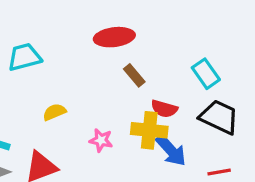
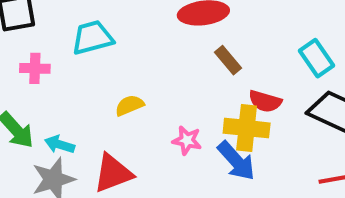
blue arrow: (171, 150) -> (236, 161), moved

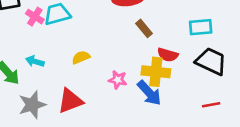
cyan rectangle: (316, 58) -> (201, 27), turned -60
pink cross: (35, 68) -> (35, 17), moved, turned 30
cyan arrow: (60, 144) -> (35, 61), moved

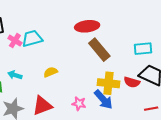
brown rectangle: (144, 28) -> (99, 50), size x1.6
red semicircle: (168, 55) -> (132, 82), moved
pink star: (118, 80) -> (79, 104), moved

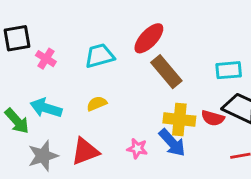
red ellipse: (87, 26) -> (149, 38), turned -40
cyan trapezoid: (32, 38) -> (100, 56), moved
cyan arrow: (15, 75) -> (46, 108), size x1.5

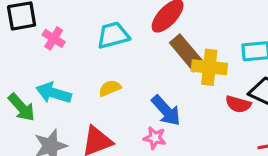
yellow cross: (179, 120) -> (209, 67), moved
blue arrow: (172, 143) -> (166, 111), moved

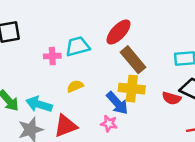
pink cross: (54, 38) -> (52, 56), moved, turned -35
yellow cross: (209, 67) -> (132, 89), moved
cyan arrow: (54, 93) -> (39, 104), moved

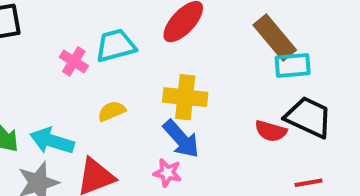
pink cross: (52, 56) -> (74, 61), turned 35
brown rectangle: (133, 60) -> (275, 38), moved
yellow cross: (132, 89) -> (185, 97), moved

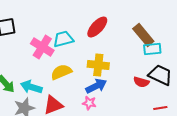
pink cross: (74, 61) -> (42, 47), size x1.6
yellow semicircle: (112, 111) -> (61, 72), size x1.5
blue arrow: (181, 139) -> (96, 86), turned -75

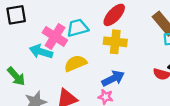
yellow cross: (98, 65) -> (115, 42), moved
cyan arrow: (31, 87) -> (41, 52), moved

